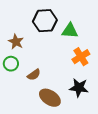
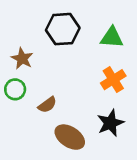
green triangle: (70, 31) -> (112, 37), moved
black star: (79, 88) -> (110, 123), turned -30

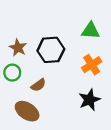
black hexagon: (63, 29) -> (51, 50), moved
brown ellipse: (70, 137) -> (27, 111), moved

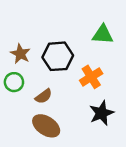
orange cross: (92, 65) -> (91, 77), moved
brown ellipse: (27, 111) -> (46, 126), moved

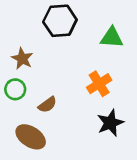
black hexagon: (58, 56) -> (60, 21), moved
brown ellipse: (46, 126) -> (31, 137), moved

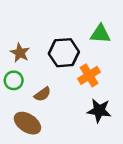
black hexagon: (60, 21) -> (64, 53), moved
black star: (110, 123) -> (99, 111), turned 30

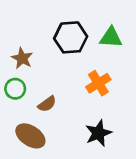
black hexagon: (64, 53) -> (71, 37), moved
black star: (99, 111) -> (98, 133), moved, turned -30

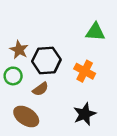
black hexagon: (71, 37) -> (46, 60), moved
orange cross: (98, 83) -> (85, 71), turned -30

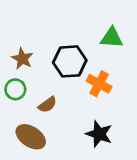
black hexagon: (46, 60) -> (70, 61), moved
black star: (85, 114) -> (99, 134), turned -30

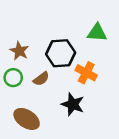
brown semicircle: (47, 105) -> (41, 79), moved
black star: (99, 134) -> (73, 104), moved

